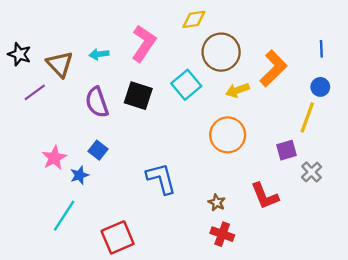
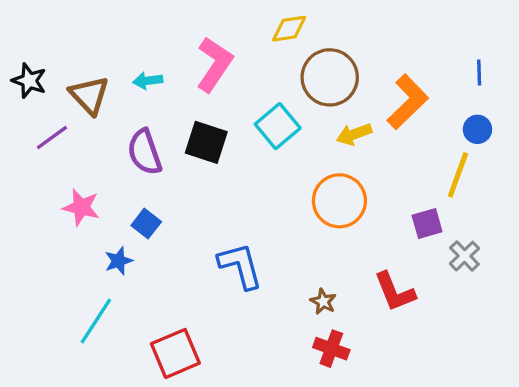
pink star: (54, 158) -> (81, 207), moved, turned -30

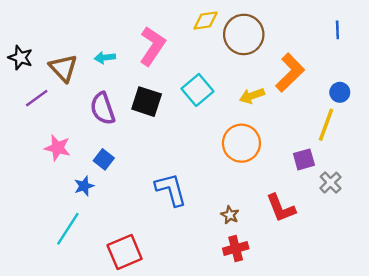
blue line: (479, 73) -> (337, 30), moved
brown circle: (330, 77) -> (244, 34), moved
red cross: (331, 349) -> (236, 248), turned -35

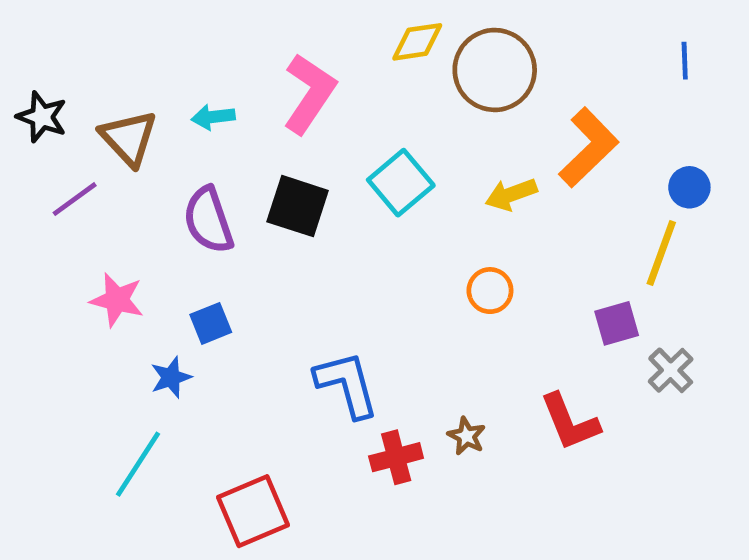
orange circle: (241, 143) -> (490, 291), size x0.6
blue square: (104, 159) -> (211, 323), turned 30
red cross: (236, 248) -> (396, 457), moved

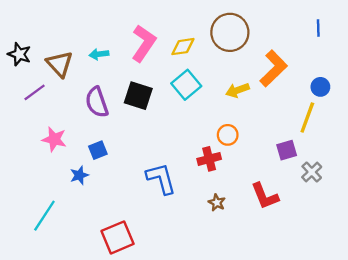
yellow diamond: (417, 42) -> (183, 47), moved
red cross: (396, 457) -> (209, 159), moved
cyan line: (138, 464) -> (44, 216), moved

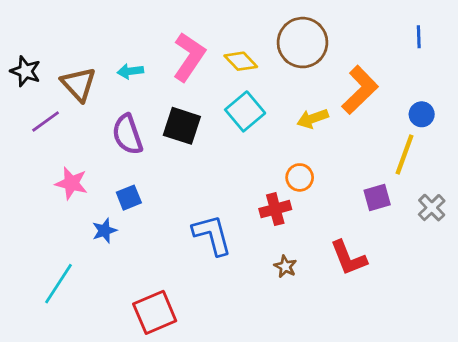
yellow diamond: (183, 47) -> (241, 61), turned 55
gray cross: (312, 172) -> (432, 208), moved

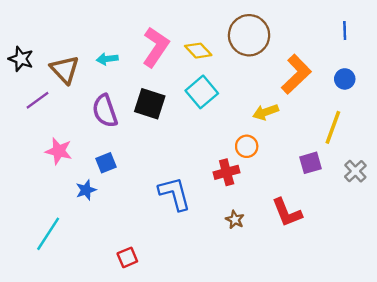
blue circle: (422, 114) -> (345, 79), moved
yellow arrow: (313, 119) -> (266, 112), moved
red square: (155, 312) -> (127, 257), size x0.6

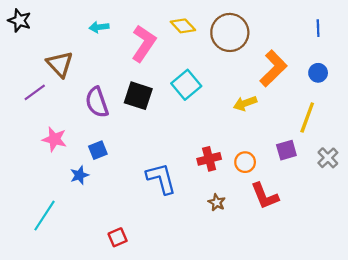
yellow diamond: (198, 51) -> (183, 26), moved
black star: (21, 59) -> (20, 20), moved
cyan arrow: (107, 59) -> (99, 27), moved
orange circle: (247, 146) -> (245, 162), moved

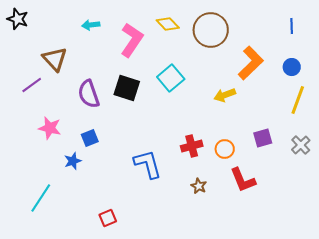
yellow line: (307, 117) -> (298, 100), moved

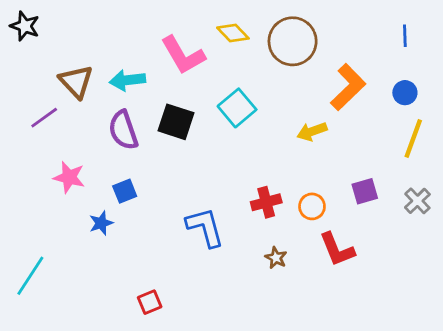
cyan arrow: (91, 25) -> (127, 80), moved, size x1.4
pink L-shape: (132, 40) -> (183, 55), turned 116
cyan line: (41, 198) -> (30, 276), moved

